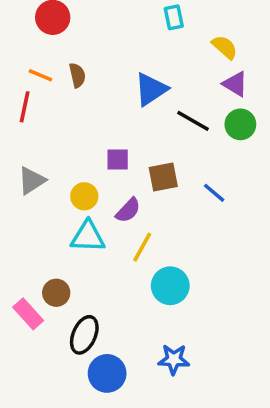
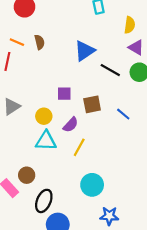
yellow semicircle: (225, 47) -> (130, 25), turned 56
cyan circle: (170, 286) -> (92, 185), moved
blue star: (174, 359) -> (109, 216), moved

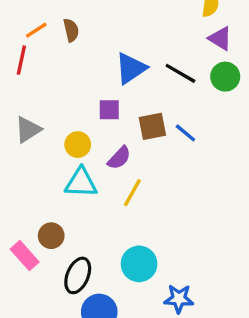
orange line: (17, 42) -> (36, 30), turned -56
blue triangle: (85, 51) -> (131, 68), moved
blue line: (123, 114) -> (185, 133), moved
cyan circle: (92, 185) -> (139, 264), moved

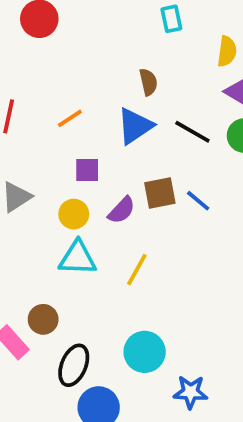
orange line: (36, 30) -> (70, 118), moved
brown semicircle: (71, 30) -> (148, 82), moved
purple square: (109, 110) -> (87, 170), moved
purple semicircle: (119, 158) -> (122, 210), moved

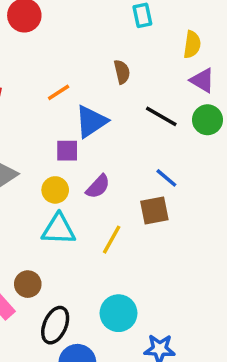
orange line: (70, 118) -> (59, 92), moved
blue triangle: (135, 126) -> (91, 121), moved
brown square: (160, 193) -> (154, 210), moved

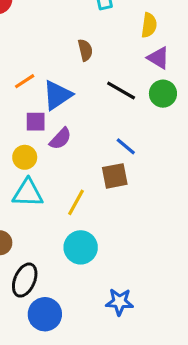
orange line: (59, 92) -> (25, 81), moved
purple semicircle: (98, 187) -> (60, 139), moved
cyan circle: (118, 313) -> (81, 247), moved

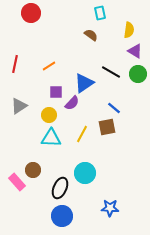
brown semicircle: (85, 50) -> (91, 35), moved, turned -40
blue triangle: (57, 95) -> (84, 83), moved
yellow line: (76, 202) -> (82, 134), moved
black ellipse: (25, 280) -> (60, 188), moved

